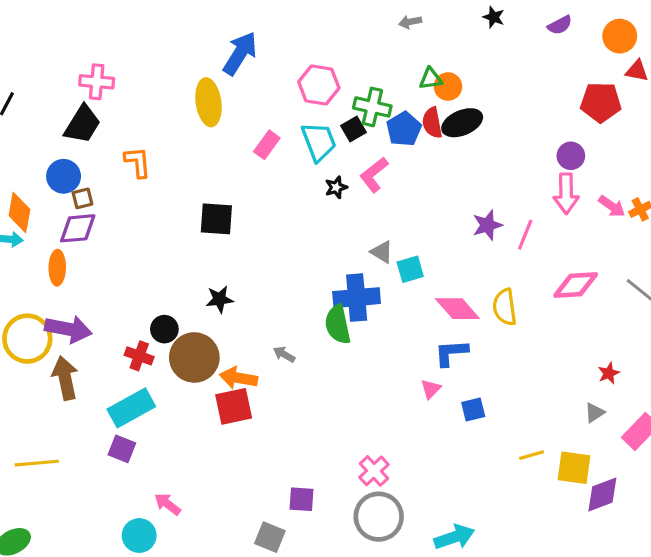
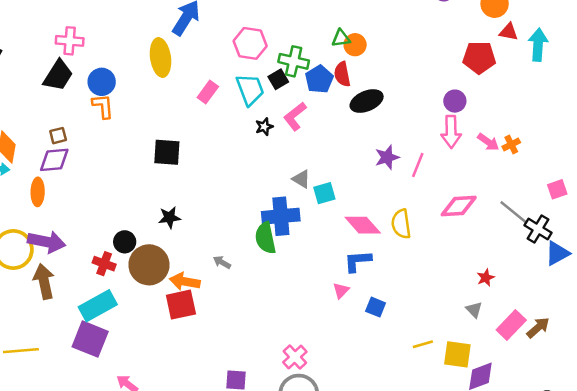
black ellipse: (462, 123) -> (367, 101), moved
blue circle: (64, 176) -> (102, 82), moved
blue square: (473, 409) -> (376, 307), turned 36
gray triangle: (595, 413) -> (474, 310), turned -42
purple square: (122, 449) -> (90, 339), size x1.6

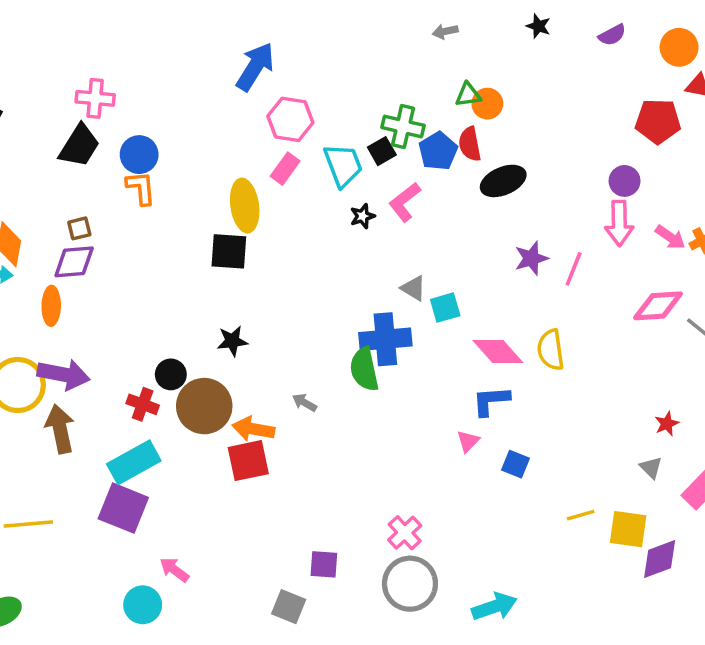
pink hexagon: (250, 43) -> (290, 119), moved
yellow ellipse: (160, 58) -> (245, 206), moved
pink diamond: (459, 206) -> (658, 306), moved

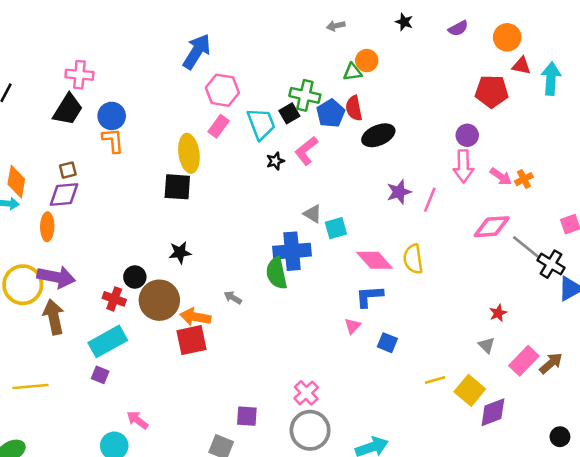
orange circle: (487, 104) -> (367, 61), moved
purple square: (123, 508) -> (100, 375), size x0.5
yellow square: (628, 529) -> (470, 390), turned 32

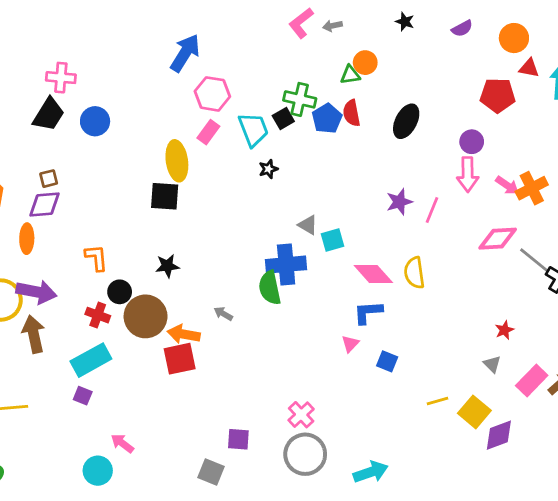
black ellipse: (378, 135) -> (406, 121), moved, turned -40
orange L-shape: (113, 140) -> (96, 258), moved
pink L-shape: (306, 151) -> (301, 23), moved
orange cross: (524, 179) -> (532, 188), size x1.6

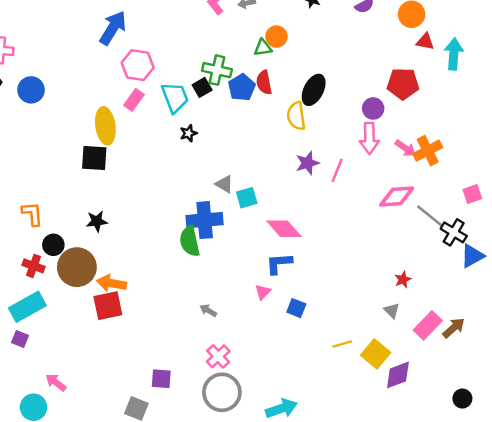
red pentagon: (498, 95) -> (403, 84), moved
yellow semicircle: (414, 273) -> (296, 116), moved
gray arrow: (223, 314) -> (208, 311), moved

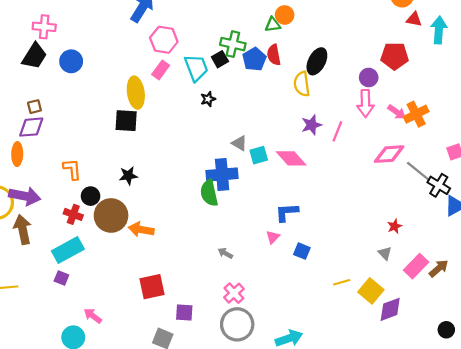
pink diamond: (284, 229) -> (291, 158), moved
red square: (108, 306) -> (152, 287), moved

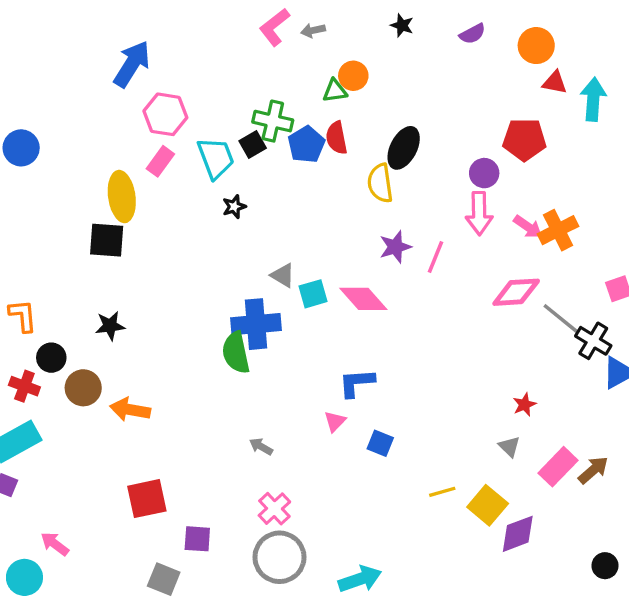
brown circle: (111, 215) -> (83, 388), size x0.7

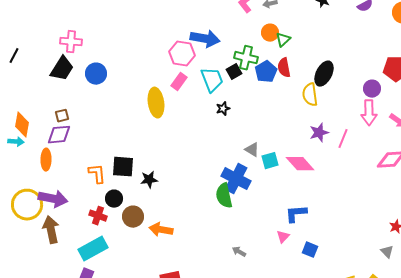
blue arrow: (132, 64) -> (205, 39), moved, turned 68
orange circle: (353, 76) -> (270, 33), moved
green triangle: (335, 91) -> (283, 40), turned -35
black square: (107, 240) -> (123, 167), moved
blue cross: (256, 324) -> (236, 179), turned 32

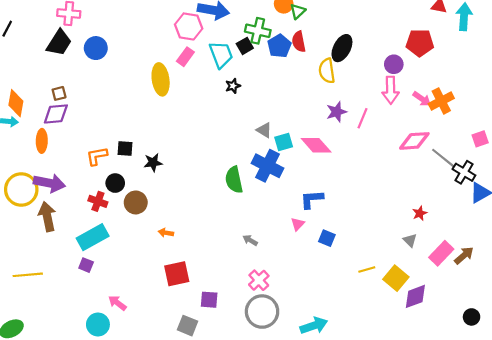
black square: (123, 167) -> (125, 148), size x0.7
orange L-shape: (97, 174) -> (97, 156), turned -95
blue cross: (236, 179) -> (267, 166), moved
orange arrow: (161, 230) -> (166, 233), moved, size x0.6

